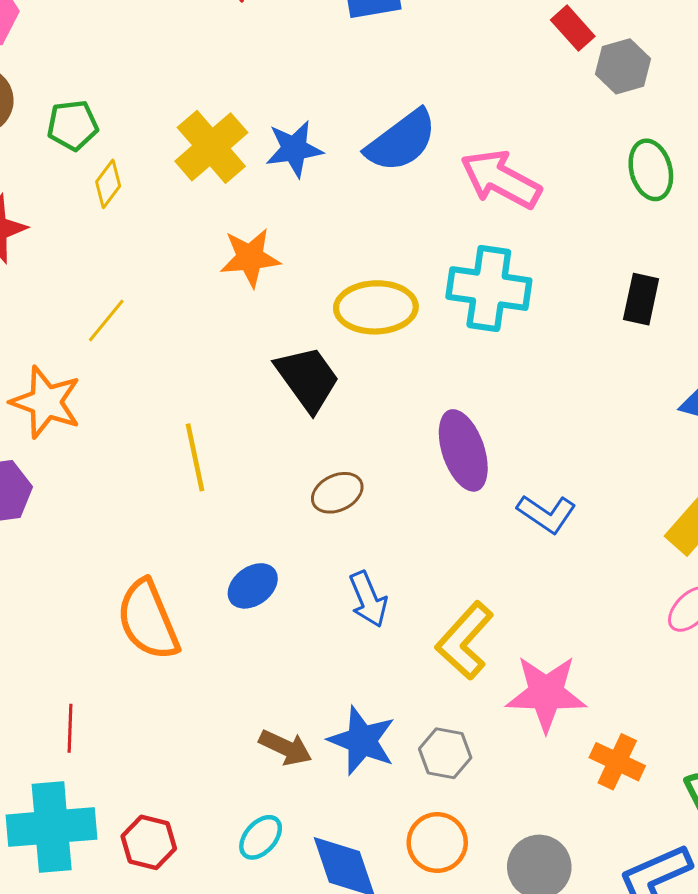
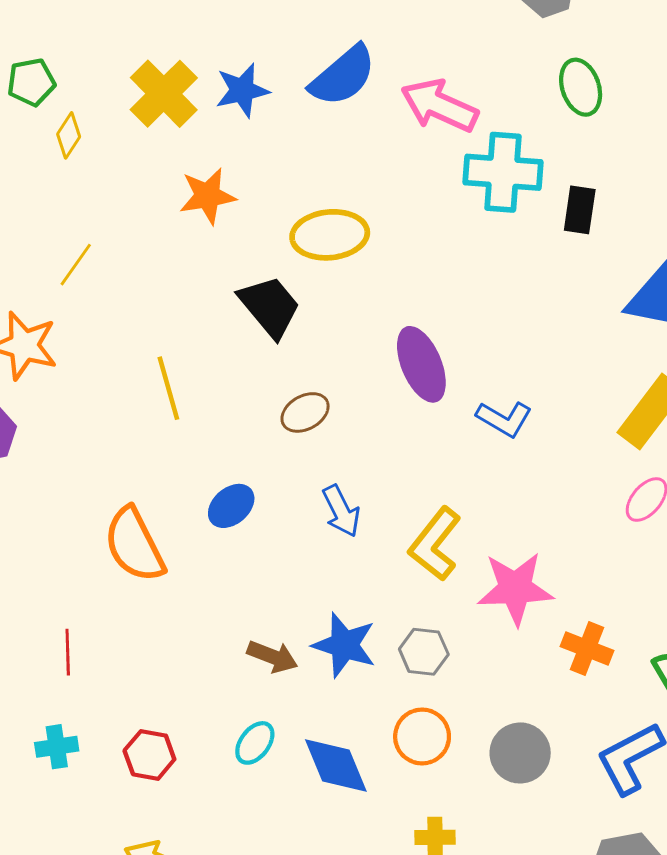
cyan cross: (489, 289) -> (503, 172), moved
cyan cross: (52, 827) -> (57, 747), size x0.5

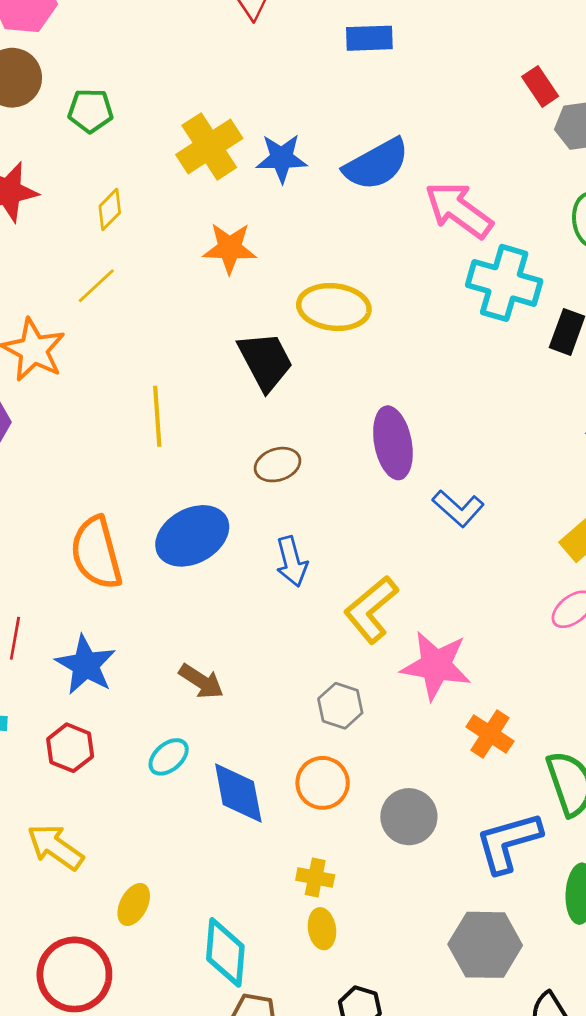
yellow diamond: (69, 135) -> (110, 209), moved
blue ellipse: (231, 506) -> (192, 536), size x1.6
blue star: (344, 645) -> (86, 665), moved

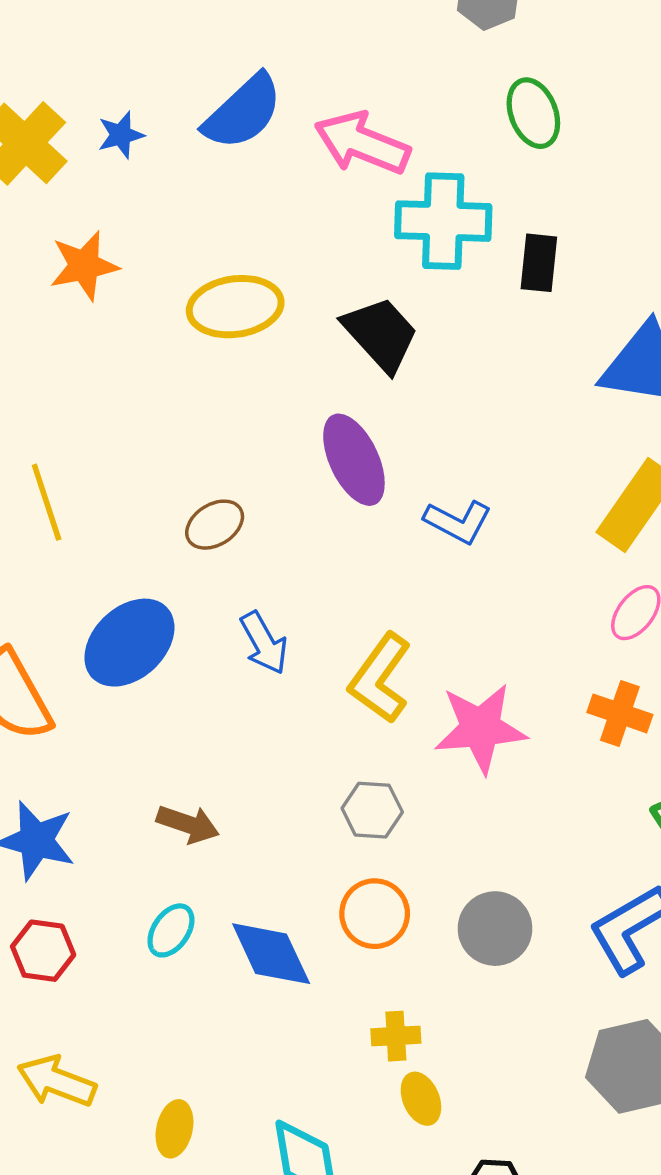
blue star: (282, 158) -> (121, 135), size x0.7
black trapezoid: (265, 361) -> (381, 334), moved
orange cross: (490, 734) -> (620, 713), moved

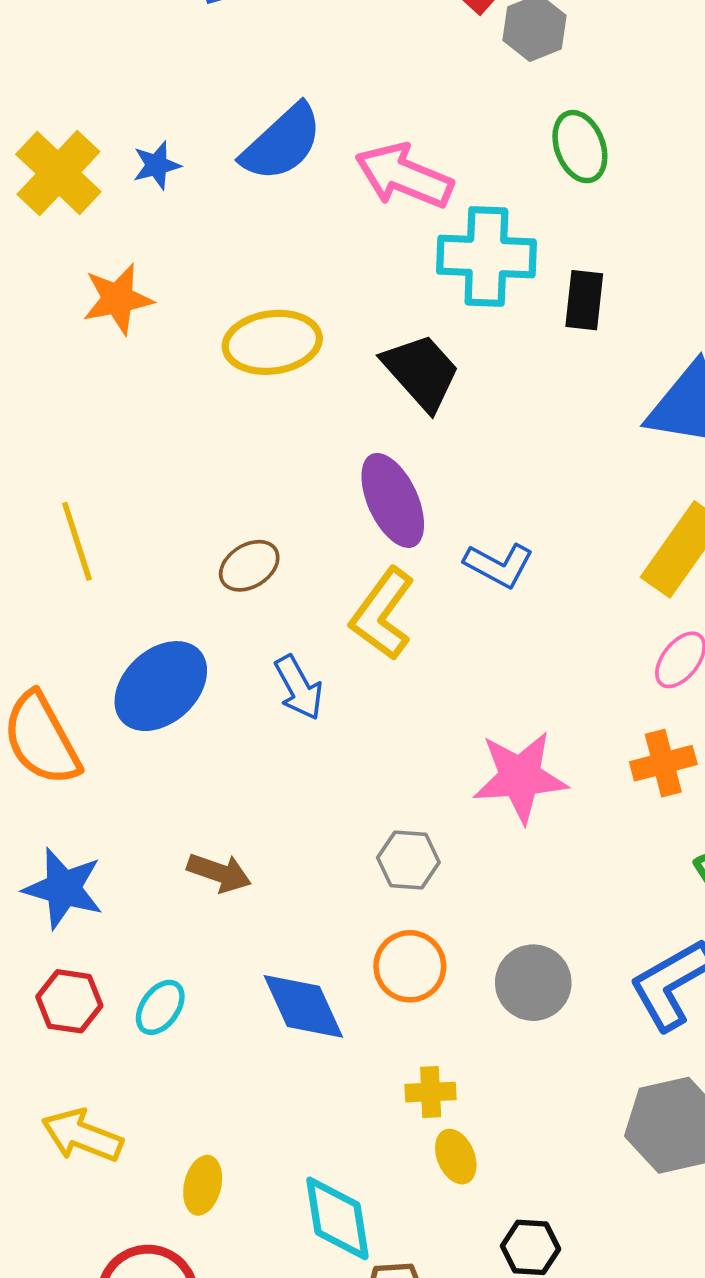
yellow L-shape: (380, 678) -> (382, 614), moved
orange cross: (620, 713) -> (663, 763), turned -34
cyan ellipse: (171, 930) -> (160, 1007), moved

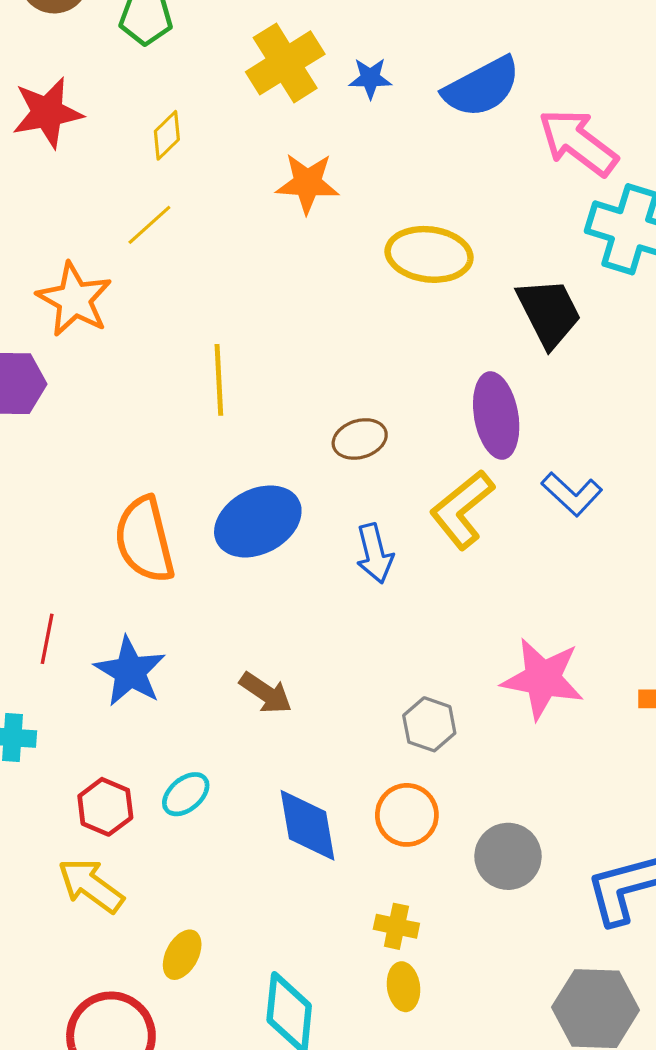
red hexagon: (69, 1001) -> (105, 807), moved

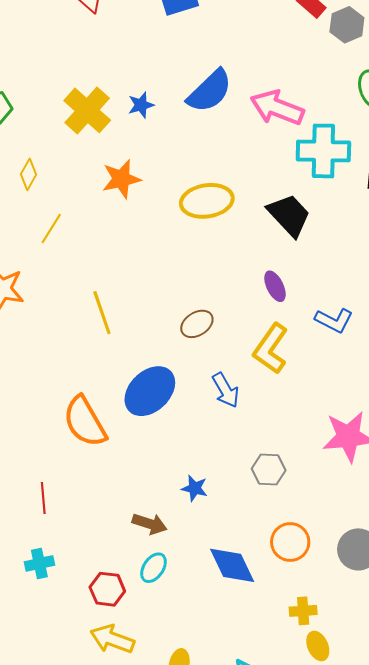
yellow line: (149, 225) -> (51, 229), moved
purple ellipse: (496, 416) -> (275, 286), size x0.6
blue star: (130, 671) -> (195, 488), moved, size x0.6
brown arrow: (266, 693) -> (150, 524), moved
gray hexagon: (429, 724) -> (269, 469), moved

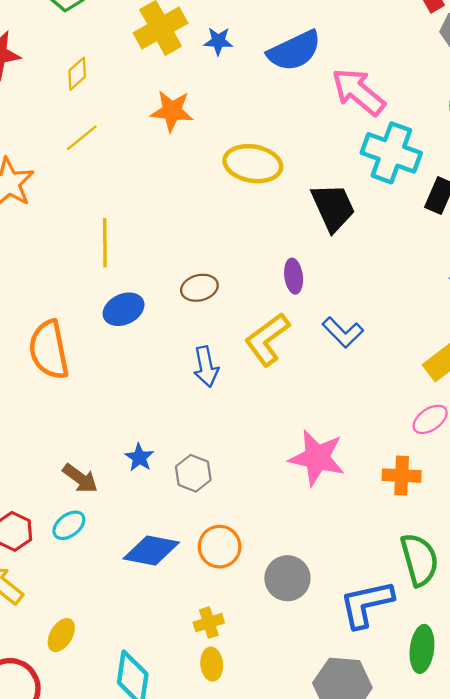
blue ellipse: (150, 391) -> (124, 309), moved, size x0.7
gray hexagon: (269, 469) -> (193, 473), moved
blue diamond: (232, 565) -> (151, 550), turned -72
yellow cross: (303, 611) -> (209, 623), turned -32

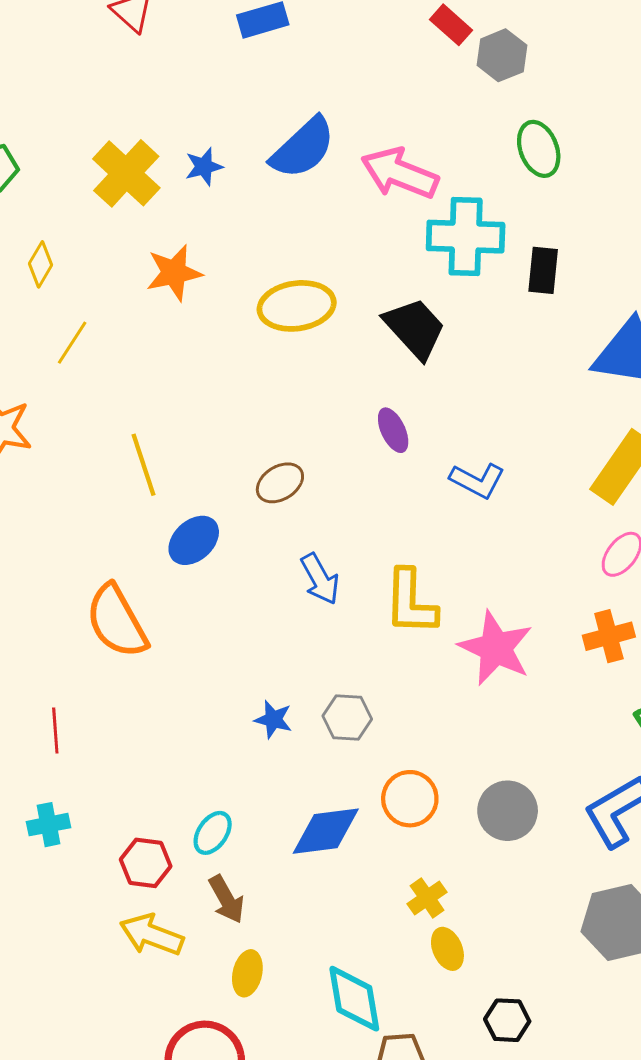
yellow L-shape: (267, 339) -> (411, 602), moved, turned -34
pink star: (317, 458) -> (496, 648), turned 30
brown arrow: (80, 478) -> (227, 899), moved, turned 42

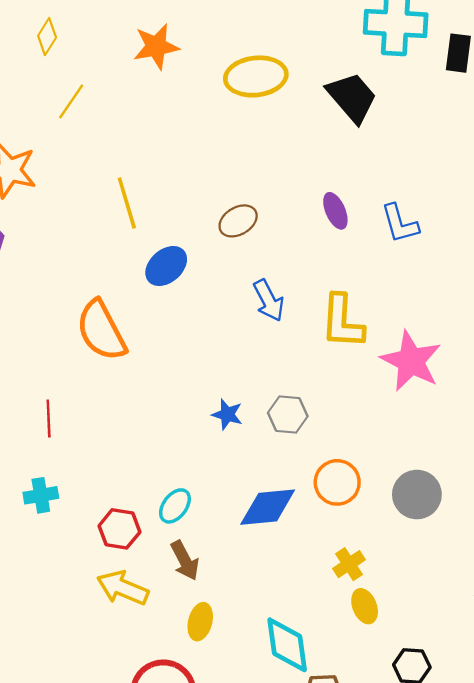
purple ellipse: (393, 430) -> (335, 211), moved
blue L-shape: (477, 481) -> (400, 224), turned 45

